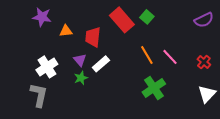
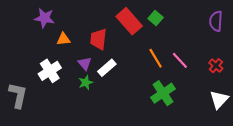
purple semicircle: (204, 20) -> (216, 21), turned 120
orange triangle: (66, 31) -> (64, 39), moved
gray L-shape: (39, 95) -> (18, 95), moved

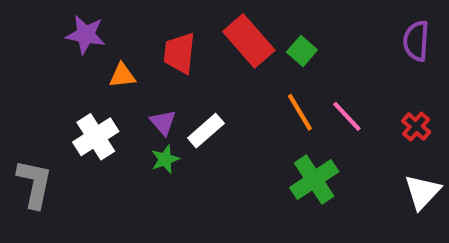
green square: (156, 18) -> (302, 51), moved
red trapezoid: (98, 39) -> (179, 53), moved

